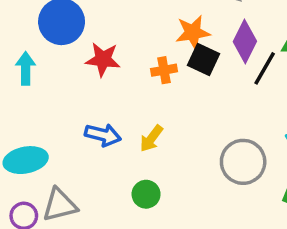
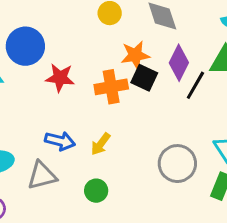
orange cross: (164, 70) -> (111, 87), size x1.5
gray triangle: (60, 205) -> (42, 176), moved

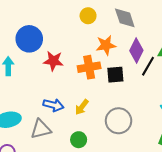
black square: (144, 78) -> (115, 75), moved, turned -30
gray circle: (177, 164) -> (119, 121), moved

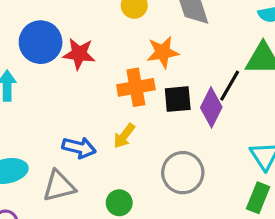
purple diamond: (136, 50) -> (211, 107), moved
red star: (53, 61) -> (79, 54), moved
yellow arrow: (82, 107) -> (124, 136), moved

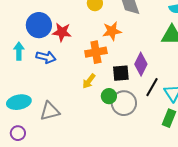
black line: (230, 86) -> (152, 87), moved
black square: (178, 99) -> (121, 73), moved
blue arrow: (79, 148) -> (46, 57), moved
green circle: (119, 203) -> (109, 96), moved

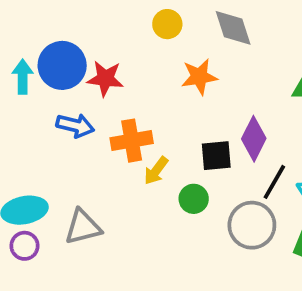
cyan arrow: (19, 51) -> (23, 77), moved
orange cross: (96, 52) -> (132, 141), moved
gray circle: (124, 103) -> (252, 225), moved
purple circle: (18, 133) -> (25, 246), moved

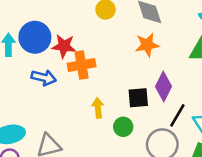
orange star: (199, 77) -> (147, 45), moved
orange cross: (132, 141) -> (82, 65), moved
yellow arrow: (156, 171) -> (98, 108), turned 138

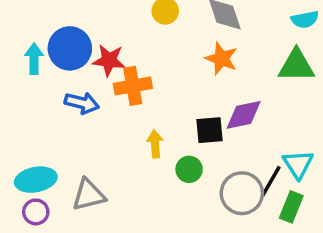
orange star: (147, 45) -> (221, 59), turned 30
purple diamond: (164, 86) -> (244, 115), turned 52
black line: (177, 115) -> (271, 181), moved

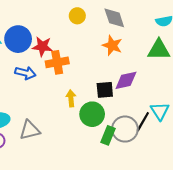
green circle: (189, 169) -> (92, 114), size x1.5
green rectangle: (291, 207) -> (108, 135), moved

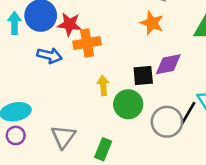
gray triangle: (30, 130) -> (63, 137), moved, turned -40
green rectangle: (108, 135) -> (103, 149), moved

